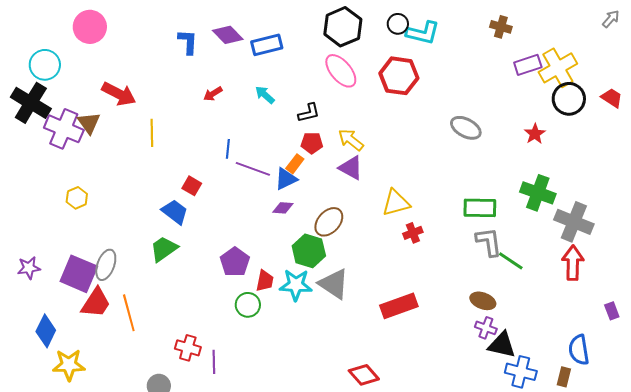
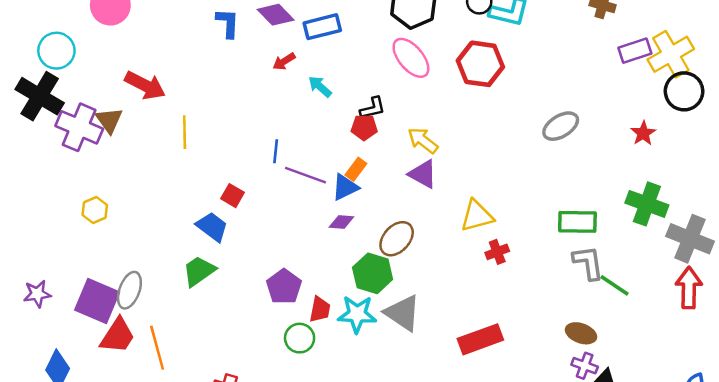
red arrow: (213, 94) -> (284, 61), moved
gray ellipse: (466, 128) -> (561, 126), turned -60
red pentagon: (312, 143) -> (364, 127), moved

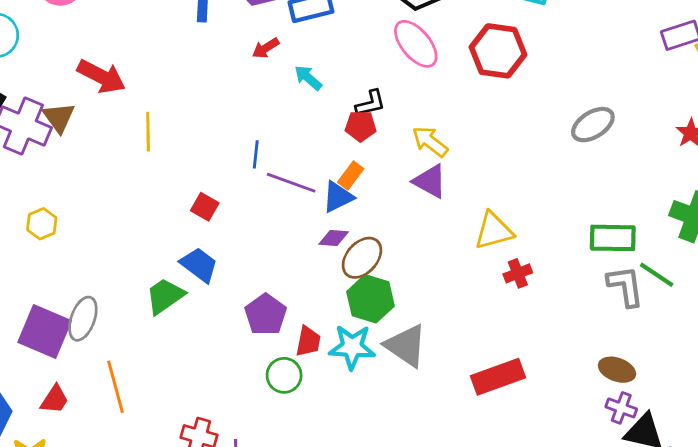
blue trapezoid: (212, 227) -> (199, 265), moved
brown ellipse: (397, 239) -> (362, 258), moved
green line: (615, 285) -> (657, 275), moved
red trapezoid: (118, 336) -> (55, 399), moved, size x0.7

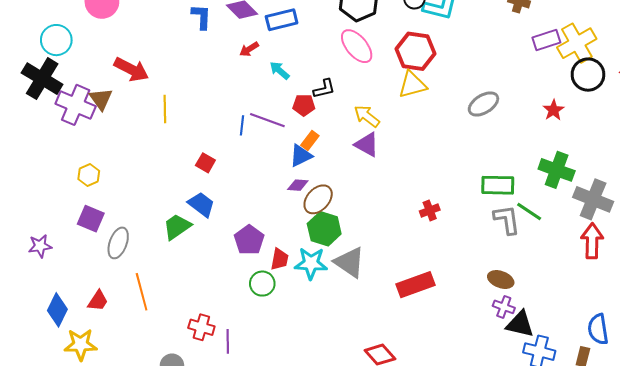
red pentagon: (361, 126) -> (304, 105), moved
purple line: (291, 183) -> (267, 120), moved
yellow triangle: (494, 231) -> (412, 85), moved
purple square: (45, 331) -> (91, 219), moved, size x0.7

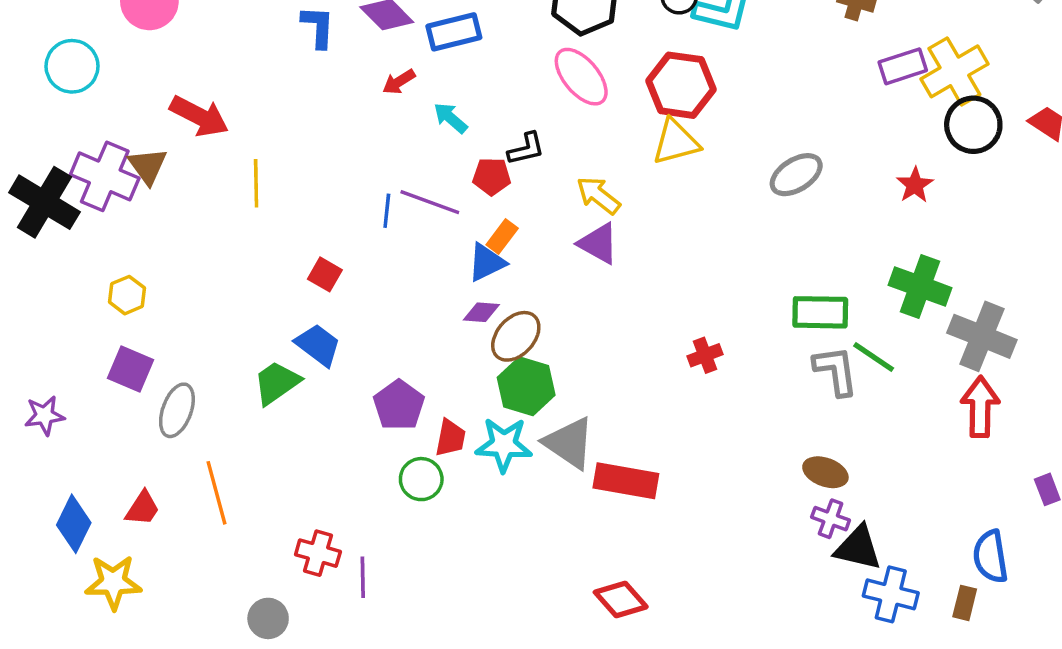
black cross: (42, 79) -> (44, 202), moved
red rectangle: (415, 285) -> (626, 481), moved, turned 30

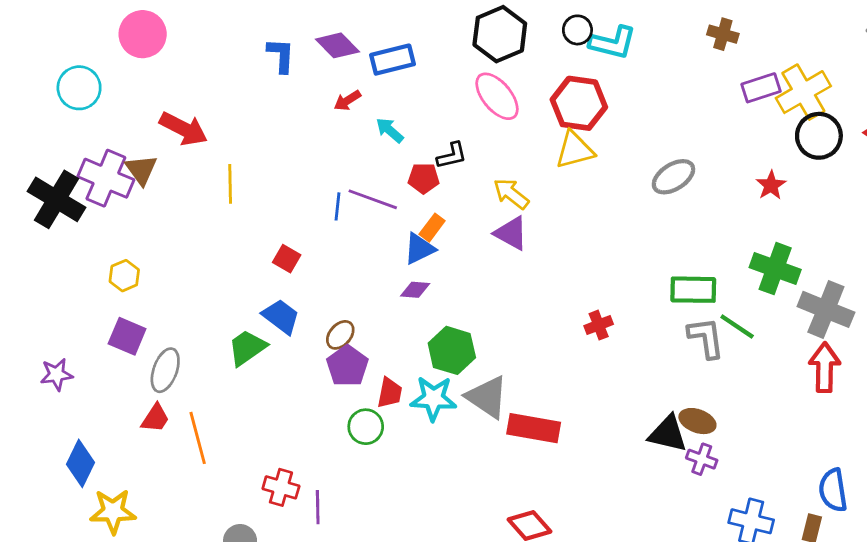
brown ellipse: (516, 336) -> (340, 335), moved, size x0.7
red trapezoid: (143, 508) -> (155, 418), moved
black triangle: (858, 548) -> (668, 434), moved

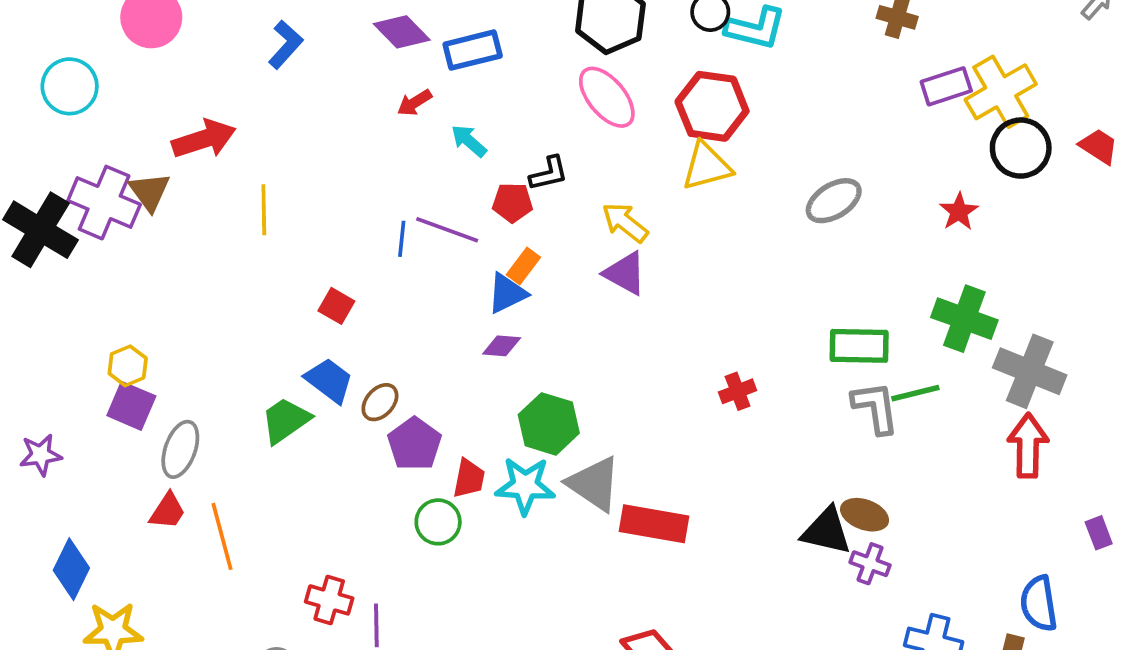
blue L-shape: (281, 55) -> (286, 45), moved, turned 39
red arrow: (184, 129) -> (204, 139), turned -45
yellow hexagon: (124, 276) -> (128, 366), moved
green line: (737, 326) -> (915, 393), turned -48
brown ellipse: (340, 335) -> (380, 402), moved

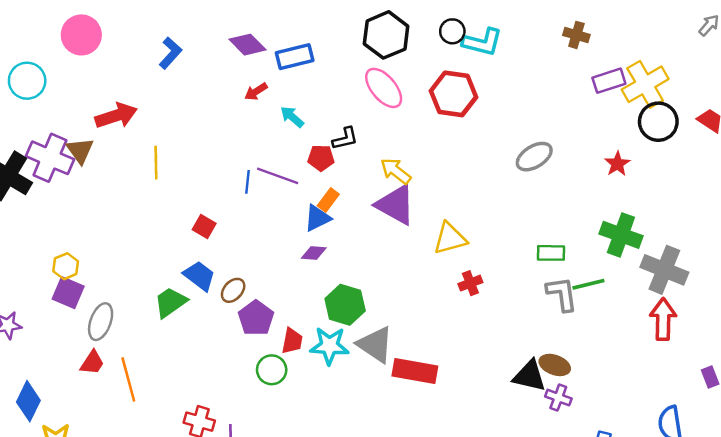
yellow triangle: (707, 166) -> (450, 239), moved
purple triangle: (625, 273) -> (396, 205), size x1.4
green rectangle: (859, 346) -> (551, 253), size x0.7

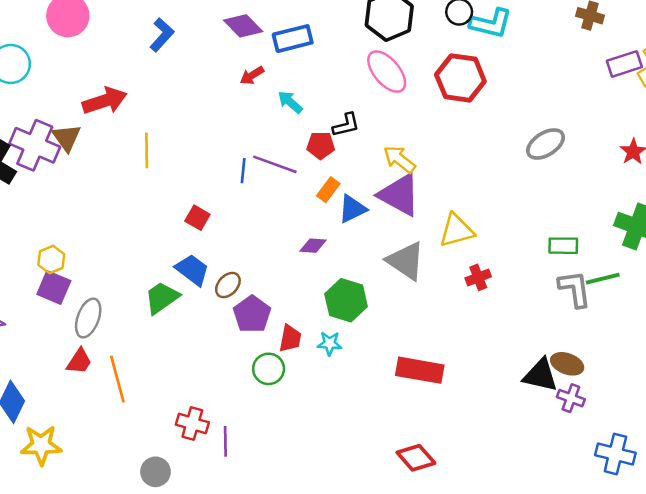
blue triangle: (317, 218) -> (352, 209), moved
gray triangle: (375, 345) -> (406, 261), moved
cyan star: (329, 346) -> (330, 343), size x0.6

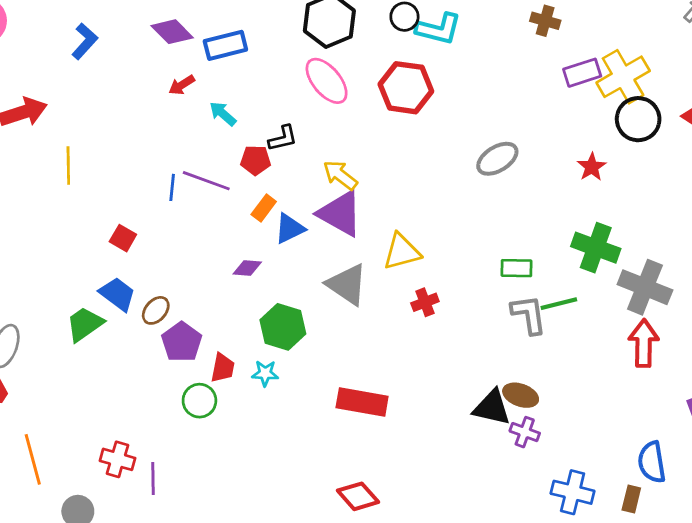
orange line: (117, 379) -> (33, 459), moved

